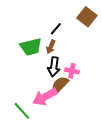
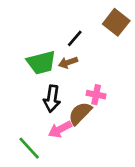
brown arrow: (51, 47) -> (68, 63), turned 48
black arrow: (54, 67) -> (52, 99), moved
pink arrow: (45, 97) -> (60, 129), size x0.7

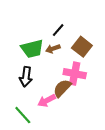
brown square: (116, 22) -> (82, 47), moved
pink cross: (96, 95) -> (75, 74), size x1.5
black arrow: (52, 99) -> (26, 77), moved

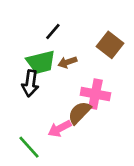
black line: (58, 30) -> (53, 32), moved
brown square: (82, 47) -> (110, 45), moved
black arrow: (26, 77) -> (30, 83), moved

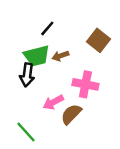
brown semicircle: (79, 113) -> (71, 114), moved
pink arrow: (60, 129) -> (53, 102), moved

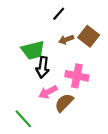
black line: (47, 28) -> (59, 14), moved
brown arrow: (60, 56) -> (66, 39), moved
black arrow: (27, 75) -> (43, 67), moved

